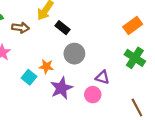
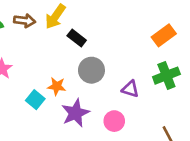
brown arrow: (20, 28) -> (25, 21), moved
green cross: (135, 58) -> (166, 76), turned 36
purple triangle: (102, 77) -> (130, 89), moved

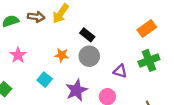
black rectangle: (77, 38) -> (87, 35), moved
orange star: (57, 86) -> (62, 55), moved

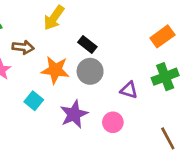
brown arrow: (36, 17) -> (23, 47), moved
orange star: (62, 55) -> (55, 70), size x1.5

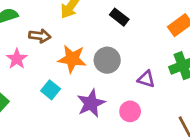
black rectangle: (87, 45) -> (119, 17), moved

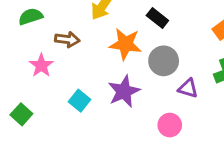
orange star: (72, 59) -> (125, 44), moved
gray circle: (107, 60) -> (164, 61), moved
purple star: (91, 103) -> (124, 91), moved

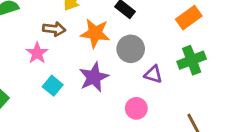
brown arrow: (67, 39) -> (54, 29), moved
pink star: (41, 65) -> (37, 53), moved

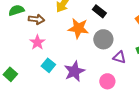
brown arrow: (54, 29) -> (36, 19), moved
purple star: (94, 77) -> (74, 71), moved

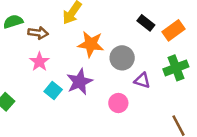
black rectangle: (99, 11) -> (146, 23), moved
purple star: (74, 71) -> (79, 82), moved
pink circle: (107, 81) -> (118, 103), moved

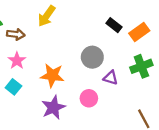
orange star: (91, 44) -> (52, 75), moved
purple star: (79, 82) -> (53, 107), moved
cyan square: (53, 90) -> (13, 87), moved

